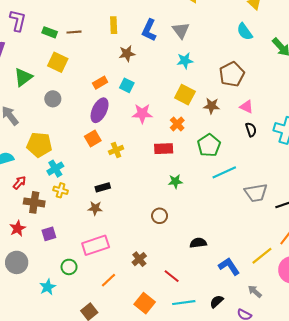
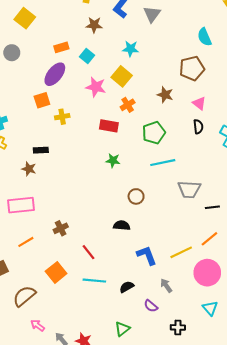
cyan semicircle: (245, 32) -> (204, 37), moved
cyan star: (185, 61) -> (131, 49), moved
yellow square: (185, 95) -> (122, 76), moved
brown circle: (160, 216) -> (136, 196), moved

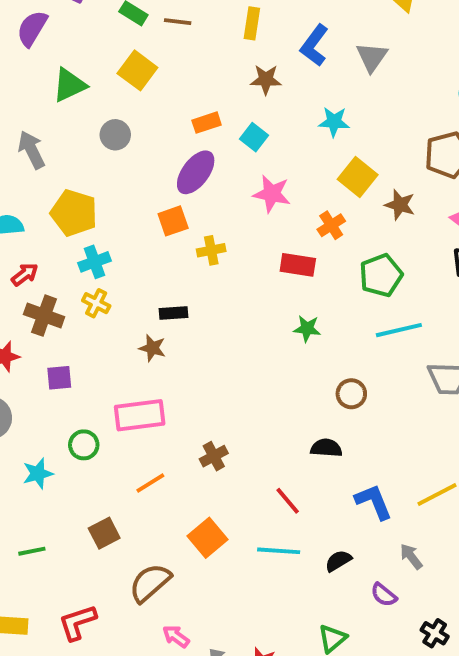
yellow square: (122, 76) -> (358, 177), moved
red line: (88, 252) -> (288, 501), moved
black cross: (178, 327) -> (435, 633), turned 32

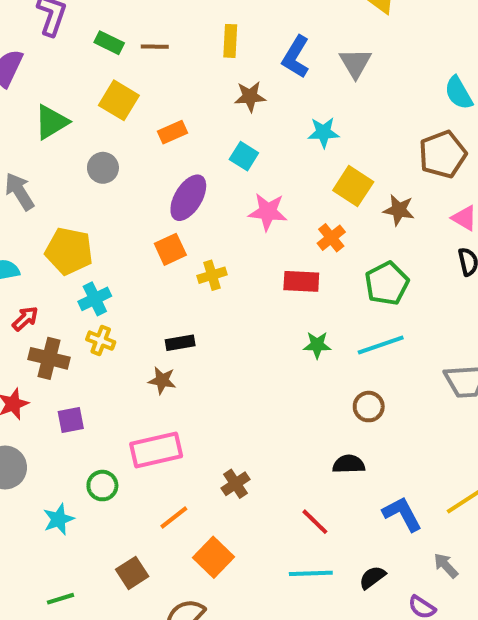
orange rectangle: (207, 123) -> (173, 132), moved
cyan line: (399, 330) -> (381, 345), moved
orange square: (207, 538) -> (213, 557), moved

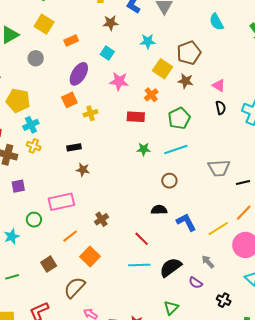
brown pentagon: (443, 154) -> (189, 53), moved
brown star: (162, 380) -> (83, 170), moved
blue L-shape: (402, 514) -> (186, 222), moved
black semicircle: (372, 577) -> (171, 267), size x1.6

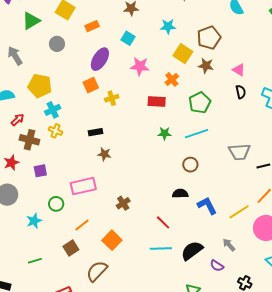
orange line: (70, 236) -> (82, 225), moved

